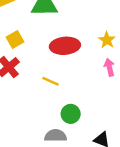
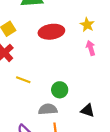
yellow line: (50, 81) -> (23, 80), moved

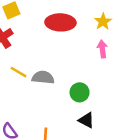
green circle: (60, 90) -> (80, 92), moved
gray semicircle: (48, 109) -> (43, 77), moved

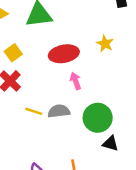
pink arrow: (102, 49) -> (76, 81), moved
green circle: (80, 92) -> (98, 118), size x1.5

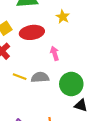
yellow star: (105, 44) -> (63, 17), moved
red ellipse: (64, 54) -> (32, 32), moved

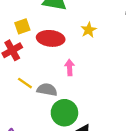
green circle: (71, 84) -> (64, 113), moved

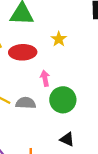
green circle: (64, 113) -> (63, 100), moved

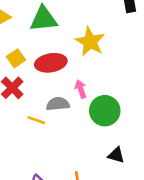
yellow star: (59, 39) -> (90, 42), size x1.6
gray semicircle: (26, 103) -> (58, 104), moved

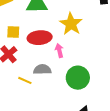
yellow square: (16, 58) -> (13, 32), turned 32
pink arrow: (81, 89) -> (59, 51), moved

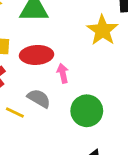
yellow star: (71, 24) -> (102, 30), moved
gray semicircle: (42, 69) -> (39, 98), turned 30

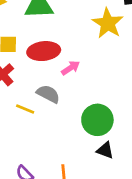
pink arrow: (63, 73) -> (71, 68), turned 72
green circle: (87, 111) -> (97, 120), moved

